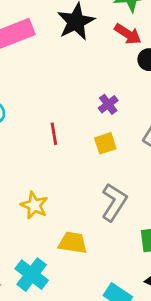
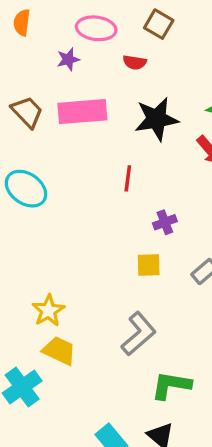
red line: (54, 134) -> (128, 178), moved
yellow trapezoid: (73, 243) -> (59, 351), moved

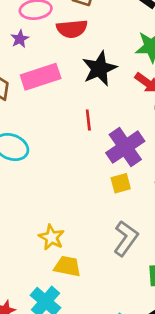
red semicircle: (135, 62) -> (72, 29), size x1.6
purple cross: (165, 222) -> (125, 147), size x2.0

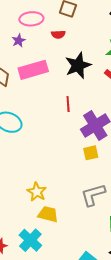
red semicircle: (72, 29) -> (58, 34), size x0.6
gray L-shape: (126, 238) -> (93, 195), turned -144

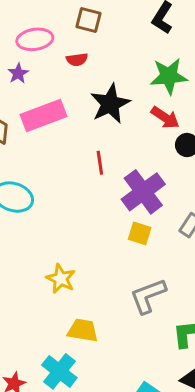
yellow square: (91, 153) -> (140, 233), turned 35
yellow star: (37, 192) -> (61, 279), moved

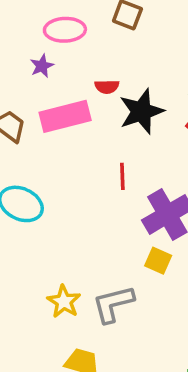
red semicircle: (77, 60) -> (107, 87), moved
gray L-shape: (148, 296) -> (113, 304), moved

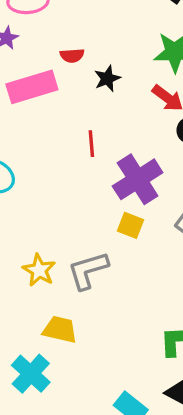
black star: (141, 111) -> (107, 78), size x0.6

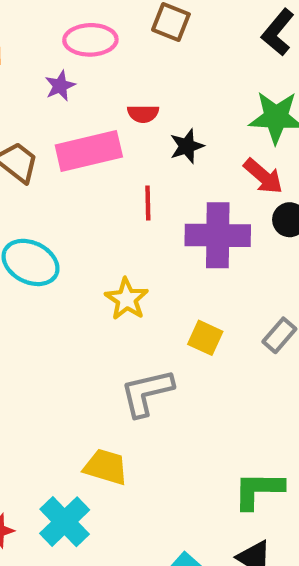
red line: (91, 144) -> (148, 203), moved
purple cross: (138, 179) -> (218, 235), moved, turned 30
yellow star: (39, 270) -> (127, 299), moved

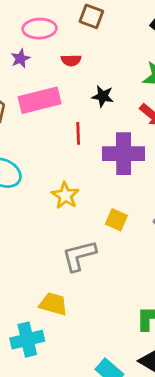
red semicircle: (143, 114) -> (71, 60), moved
black star: (187, 146) -> (103, 96), turned 30
cyan cross: (65, 522) -> (27, 340), turned 32

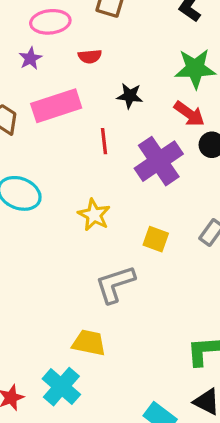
purple cross: (124, 154) -> (159, 161), turned -30
cyan cross: (27, 340) -> (61, 387), turned -32

